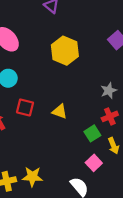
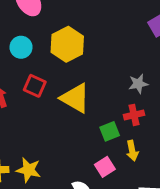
yellow hexagon: (65, 51) -> (67, 44), moved
yellow triangle: (60, 111) -> (75, 98), size x1.6

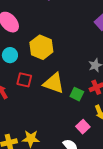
green square: (110, 131) -> (77, 94), moved, turned -32

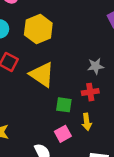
green square: (77, 94) -> (64, 105), moved, turned -32

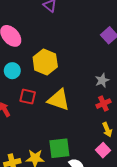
green square: (64, 105) -> (59, 148), moved, size x1.5
pink square: (63, 134) -> (103, 150), moved

